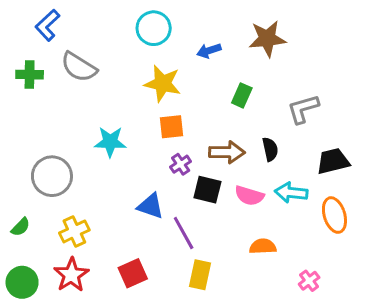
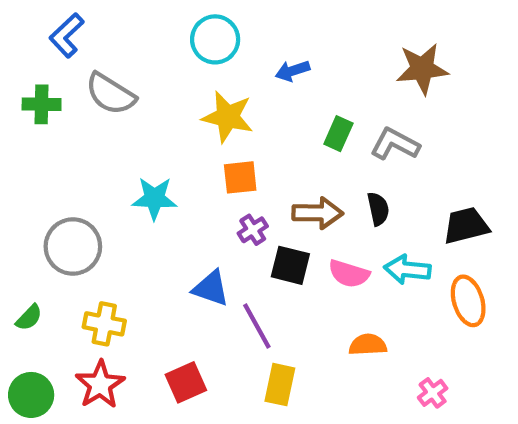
brown star: (267, 39) -> (422, 69), moved
gray L-shape: (303, 109) -> (395, 144), moved, turned 44
yellow cross: (74, 231) -> (104, 324), turned 36

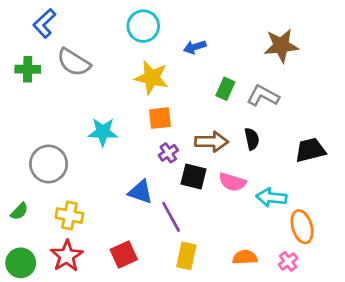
cyan arrow: (407, 270) -> (271, 197), moved
orange ellipse: (468, 301) -> (302, 227), moved
orange semicircle: (368, 345) -> (245, 257), moved

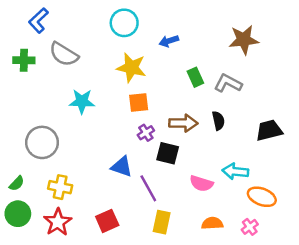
green rectangle: (225, 89) -> (195, 77), turned -48
cyan star: (103, 132) -> (82, 101), moved
pink semicircle: (232, 182) -> (201, 183), moved
orange ellipse: (302, 227) -> (262, 197), turned -52
green circle: (21, 263) -> (18, 214), moved

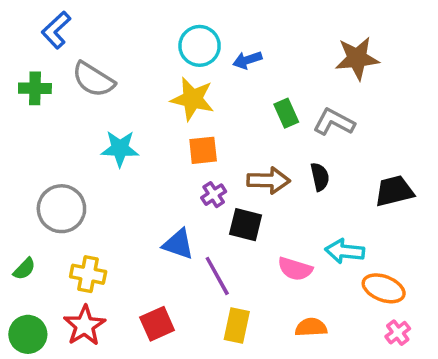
cyan circle: (124, 23) -> (200, 46), moved
green circle: (18, 214) -> (28, 334), moved
pink cross: (250, 227) -> (398, 333), moved

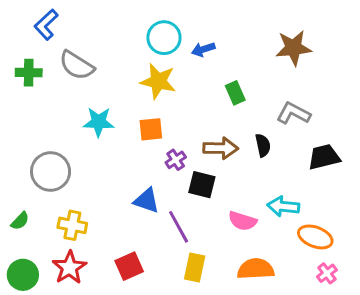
gray L-shape: (334, 122) -> (293, 113), moved
orange square: (203, 150) -> (151, 129), moved
orange semicircle: (311, 327) -> (256, 269), size x1.4

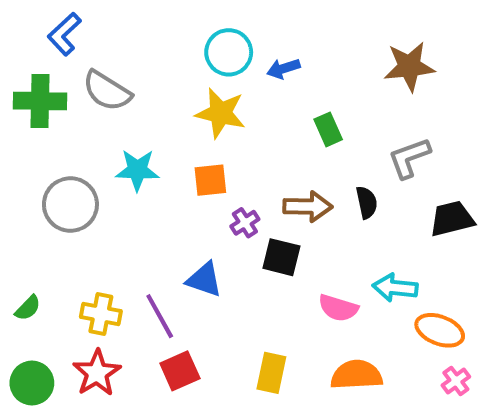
green cross: (29, 73) -> (40, 101), size x1.4
gray L-shape: (293, 113) -> (409, 158), turned -48
gray circle: (51, 172) -> (70, 204), moved
purple line: (179, 227) -> (160, 316), moved

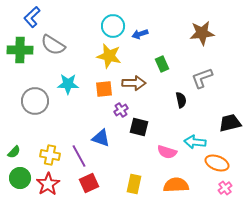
brown arrow: (308, 207) -> (134, 83), moved
black trapezoid: (452, 219) -> (230, 123), moved
green circle: (32, 383) -> (20, 178), moved

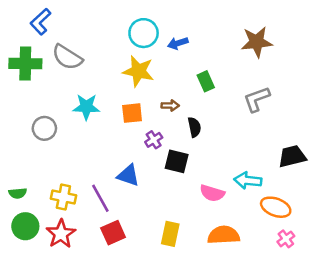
brown arrow: (134, 83) -> (170, 105), size x0.6
black semicircle: (181, 100) -> (194, 127), moved
gray circle: (35, 101) -> (44, 128), size x0.7
green semicircle: (14, 152) -> (18, 193), turned 40

